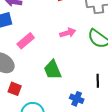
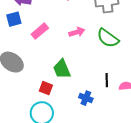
pink rectangle: (26, 41) -> (40, 31), moved
red square: (15, 89) -> (46, 88), moved

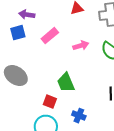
pink rectangle: (40, 31) -> (50, 36), moved
blue cross: (86, 98) -> (79, 116), moved

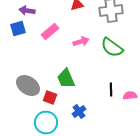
gray ellipse: (16, 76) -> (28, 86), moved
blue cross: (79, 116) -> (79, 112), turned 32

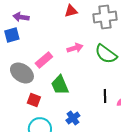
pink rectangle: (50, 32) -> (44, 60), moved
gray ellipse: (28, 86) -> (22, 73), moved
red square: (50, 98) -> (34, 100), moved

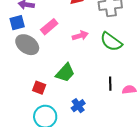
pink rectangle: (44, 60) -> (49, 27), moved
gray ellipse: (22, 73) -> (27, 45), moved
green trapezoid: (60, 85) -> (65, 73), turned -115

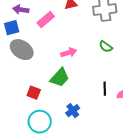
pink rectangle: (49, 27) -> (46, 20), moved
pink arrow: (80, 36) -> (69, 53), moved
green semicircle: (111, 42) -> (106, 47), size x0.6

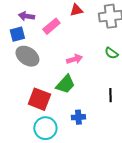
red square: (34, 93) -> (39, 99), size x1.6
blue cross: (73, 111) -> (78, 117), turned 32

